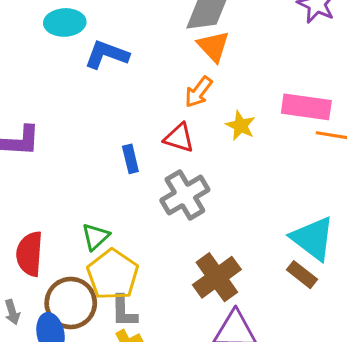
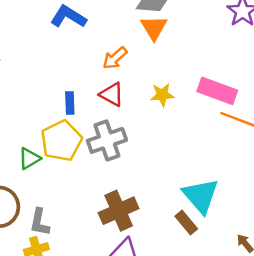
orange arrow: (198, 92) -> (115, 58), moved
yellow star: (240, 126) -> (162, 95), turned 30
yellow pentagon: (113, 275) -> (61, 141), moved

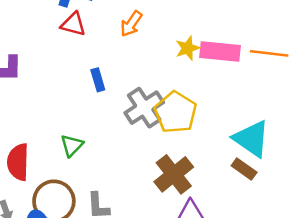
pink rectangle: (217, 91) -> (220, 52), moved
red triangle: (112, 94) -> (73, 24), moved
yellow pentagon: (61, 141) -> (176, 112), moved

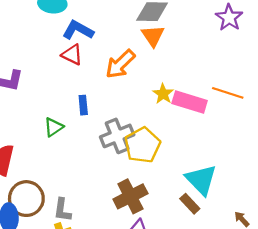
orange arrow: (131, 24) -> (120, 64), size x1.4
yellow star: (188, 48) -> (163, 94), turned -30
orange line: (269, 53) -> (228, 93), moved
green triangle: (72, 145) -> (54, 127), moved

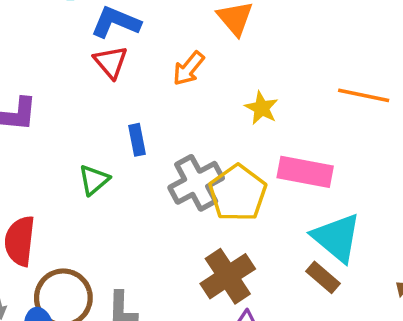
red triangle: (72, 55) -> (111, 62), turned 30
orange arrow: (120, 64) -> (189, 69), size x0.7
pink rectangle: (190, 102) -> (305, 172), moved

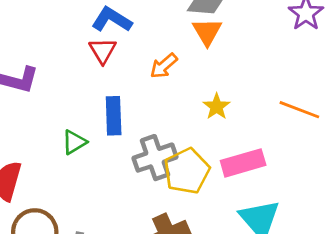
blue rectangle: (137, 140) -> (114, 116), size x1.5
pink rectangle: (305, 172) -> (243, 163), turned -36

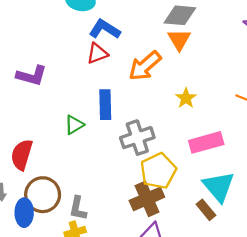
red triangle: (103, 51) -> (97, 53), turned 40
orange arrow: (164, 66) -> (145, 66), size x1.5
yellow pentagon: (187, 171) -> (158, 171), moved

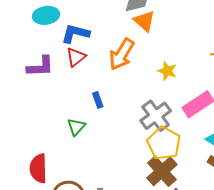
purple L-shape: (32, 76) -> (40, 67), moved
blue rectangle: (105, 105) -> (98, 100), size x0.6
gray cross: (137, 138) -> (156, 116), moved

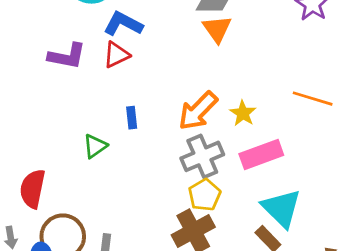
orange arrow: (122, 54) -> (198, 111), moved
yellow star: (167, 71) -> (243, 113), moved
yellow pentagon: (164, 143) -> (205, 195), size x0.7

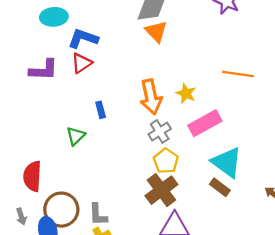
orange arrow: (198, 111) -> (151, 97), turned -48
gray cross: (202, 156) -> (160, 132), size x0.7

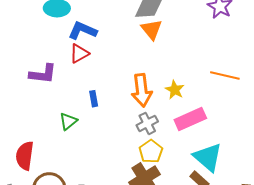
purple L-shape: (44, 70) -> (43, 74), moved

